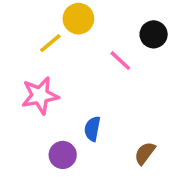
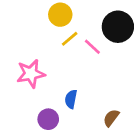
black circle: (154, 34) -> (118, 27), size x1.5
yellow line: (50, 43) -> (70, 39), moved

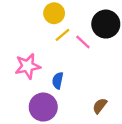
blue semicircle: (71, 99) -> (58, 81), moved
purple circle: (48, 119) -> (43, 107), size x1.5

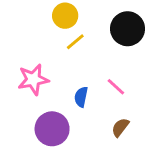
pink line: (83, 42) -> (116, 87), moved
blue semicircle: (58, 81) -> (81, 97), moved

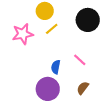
pink star: (33, 80) -> (23, 34), moved
purple circle: (52, 129) -> (48, 89), moved

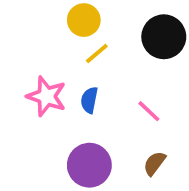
pink star: (23, 34) -> (47, 96), moved, turned 30
blue semicircle: (56, 67) -> (89, 100), moved

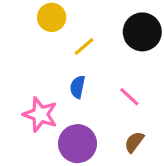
yellow circle: (84, 20) -> (52, 17), moved
pink star: (47, 96) -> (40, 114), moved

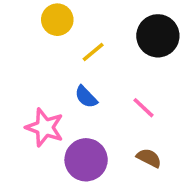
blue semicircle: (78, 87) -> (86, 97), turned -55
brown semicircle: (134, 142) -> (149, 158), turned 80

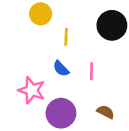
yellow line: (93, 52) -> (66, 37), turned -48
pink line: (144, 108) -> (92, 71), moved, turned 48

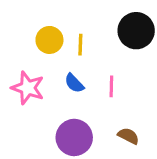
yellow circle: (41, 14) -> (49, 40), moved
pink star: (32, 90) -> (28, 88), moved

